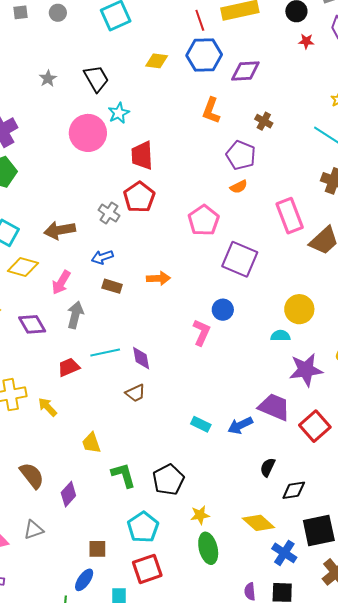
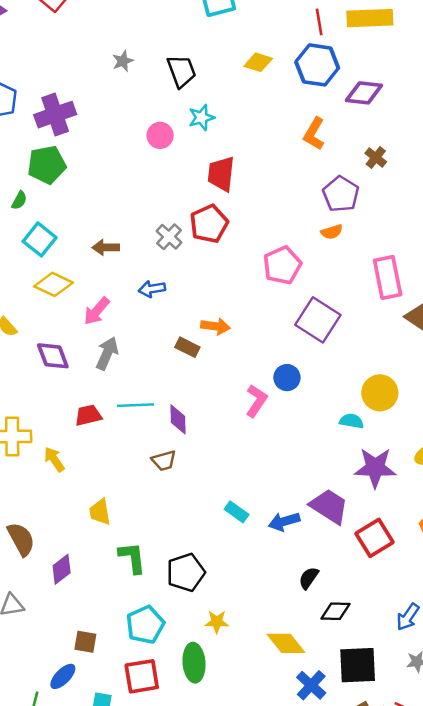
pink circle: (88, 133) -> (160, 135), size x0.6
brown arrow: (60, 230) -> (106, 247), size x0.7
brown rectangle: (112, 286) -> (187, 347), moved
green ellipse: (208, 548) -> (194, 663), moved

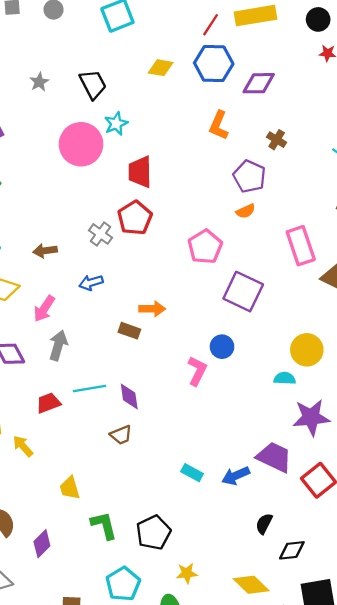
red line: (319, 22) -> (211, 25), turned 50
pink circle: (160, 135) -> (81, 144), size x1.8

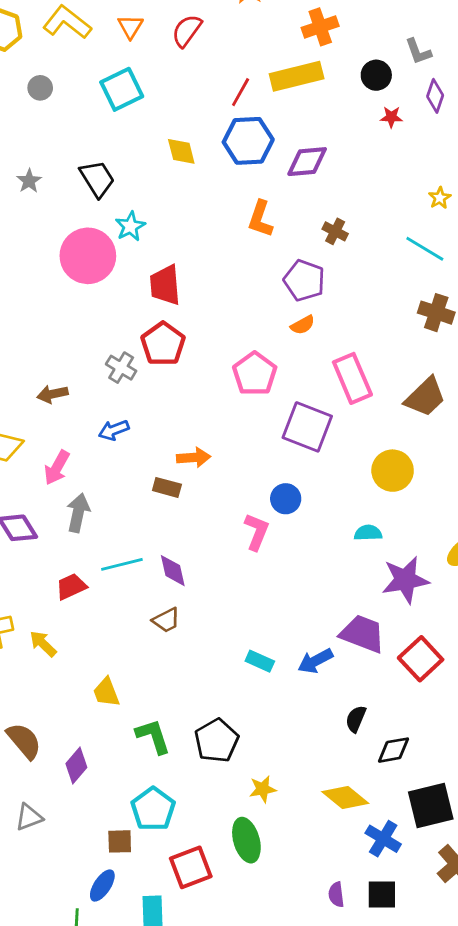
yellow diamond: (161, 68) -> (181, 151), turned 70
pink rectangle: (301, 246) -> (352, 378), moved
yellow circle: (307, 350) -> (393, 471), moved
cyan pentagon: (123, 584) -> (153, 809), moved

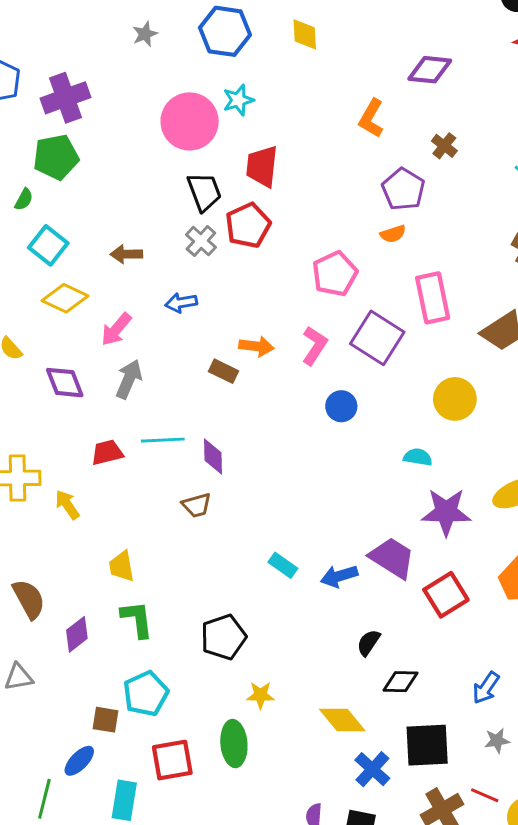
blue hexagon: (248, 141) -> (225, 31), moved
black trapezoid: (97, 179) -> (204, 192), moved
pink L-shape: (257, 532) -> (315, 346), moved
green L-shape: (153, 736) -> (137, 619), moved

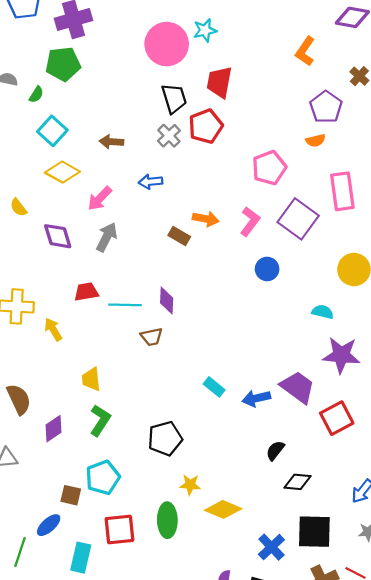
cyan line: (163, 440) -> (125, 305), moved
green L-shape: (137, 619) -> (100, 420), turned 36
yellow diamond: (342, 720) -> (223, 509), moved, turned -32

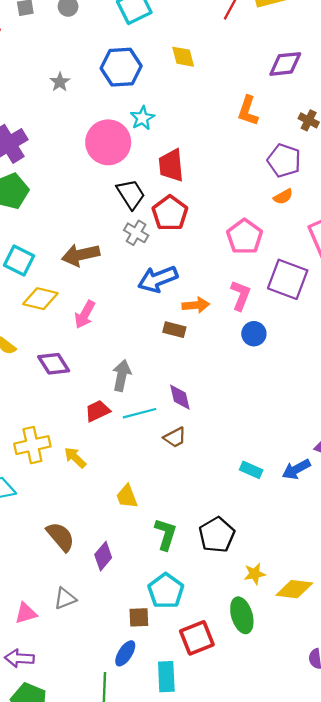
brown arrow: (111, 142) -> (81, 255), size x1.5
blue arrow: (151, 182) -> (158, 279), moved, size x1.6
gray arrow: (107, 237) -> (122, 376), moved
blue circle: (267, 269) -> (254, 334), moved
green L-shape: (100, 420) -> (166, 534), moved

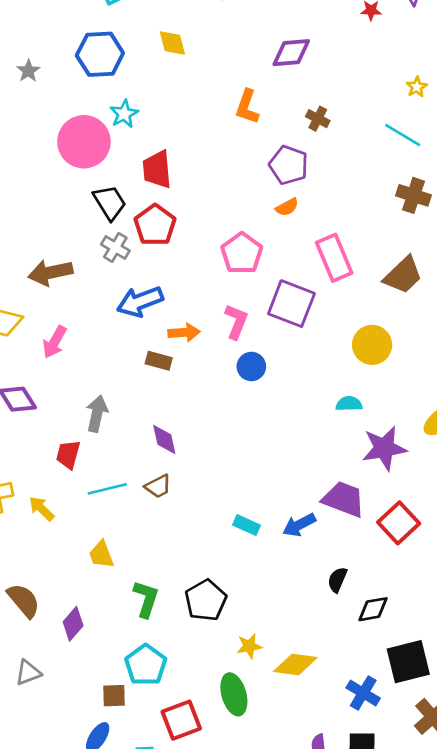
red trapezoid: (97, 411) -> (68, 455), turned -50
cyan line: (140, 413) -> (107, 489), moved

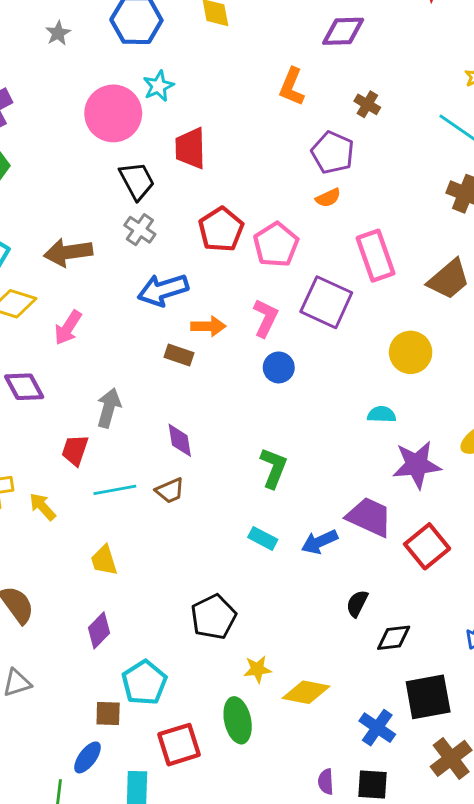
red pentagon: (155, 225) -> (221, 229), moved
green L-shape: (146, 599) -> (274, 468), moved
purple diamond: (73, 624) -> (99, 630), moved

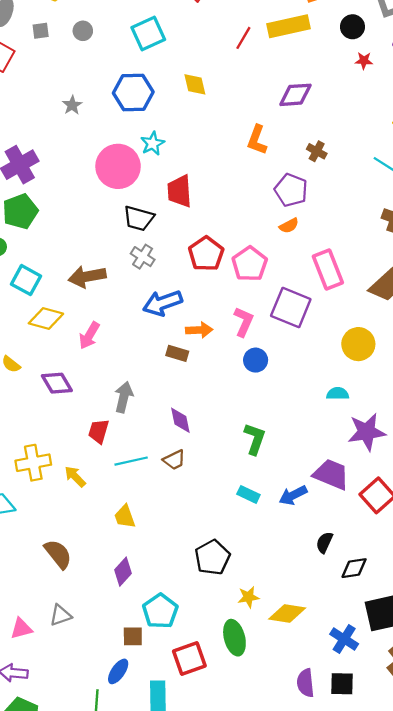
black trapezoid: (137, 181) -> (139, 218), turned 136
purple semicircle: (326, 782) -> (306, 683), size x1.4

